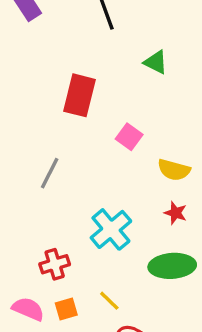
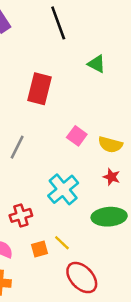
pink square: (129, 137) -> (77, 136), moved
orange square: (66, 309) -> (40, 249), moved

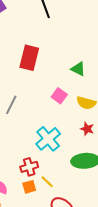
green triangle: (97, 64) -> (78, 69), moved
red cross: (21, 215) -> (29, 167), moved

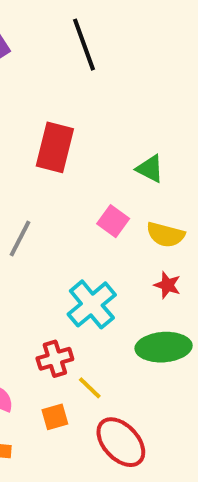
orange square: (29, 187) -> (55, 417), moved

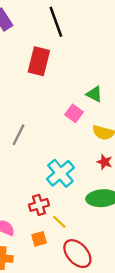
red rectangle: (55, 147) -> (39, 61), moved
pink square: (113, 221) -> (74, 113), moved

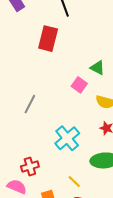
red cross: (39, 205) -> (30, 166), moved
yellow line: (59, 222) -> (74, 182), moved

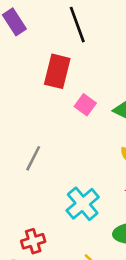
pink square: (79, 85) -> (85, 105), moved

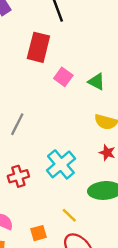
red cross: (33, 241) -> (18, 176), moved

